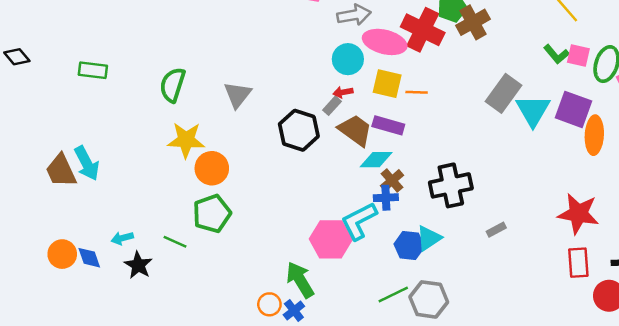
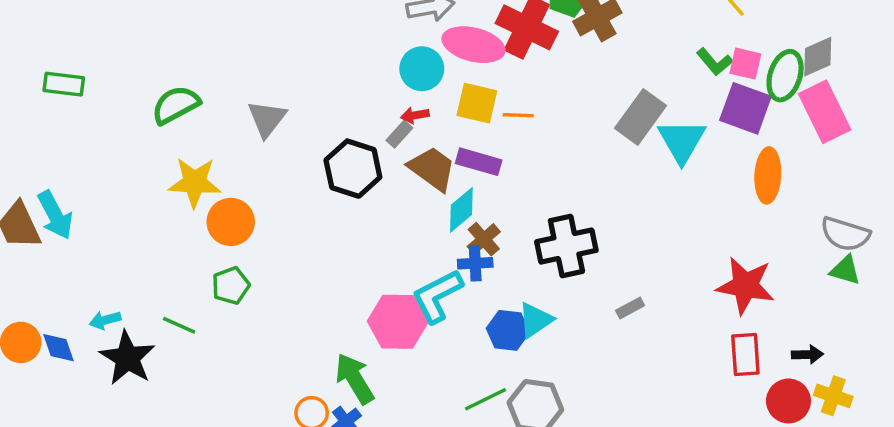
green semicircle: (173, 85) -> (176, 105), turned 44
purple square: (573, 109) -> (745, 108), moved
cyan diamond: (376, 160) -> (461, 210), turned -40
green pentagon: (212, 214) -> (231, 286), size x0.7
black star: (138, 265) -> (127, 358), size x1.4

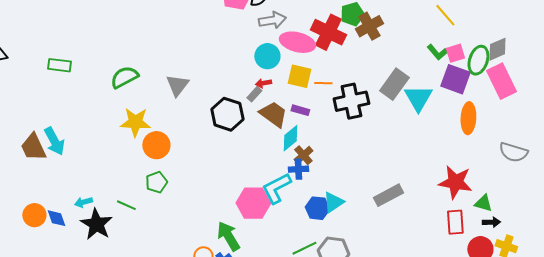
pink square: (745, 64) -> (455, 53), turned -30
purple rectangle: (479, 162) -> (300, 110), size x0.7
black cross: (566, 246) -> (351, 101), moved
green triangle: (845, 270) -> (483, 203), moved
gray rectangle: (630, 308) -> (388, 195), size x1.8

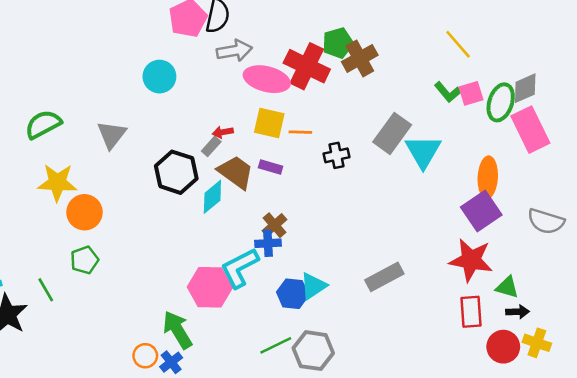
cyan circle: (267, 56) -> (159, 77), moved
purple square: (455, 79) -> (481, 211), moved, turned 36
black cross: (351, 101) -> (337, 155), size x0.6
cyan diamond: (290, 138) -> (212, 197), moved
green line: (126, 205) -> (46, 290), turned 36

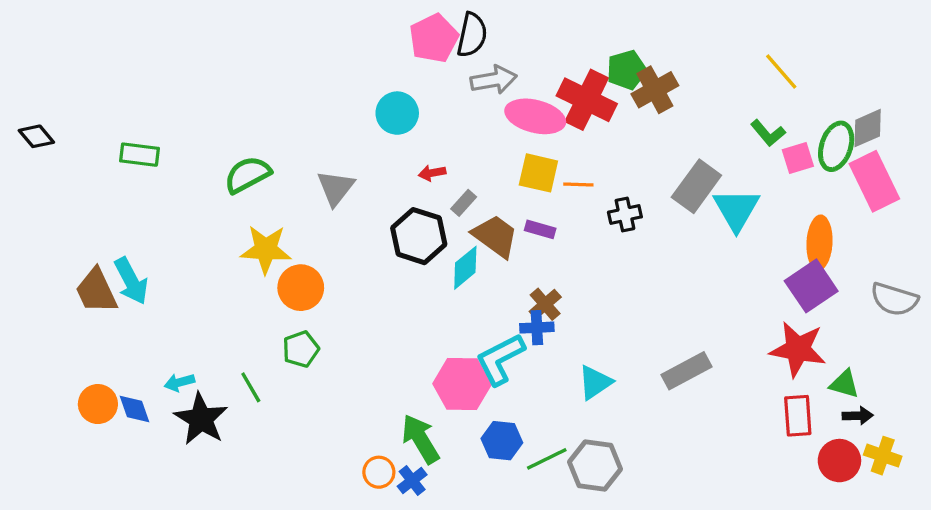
pink square: (471, 93) -> (798, 158), moved
red arrow: (223, 132) -> (432, 173), moved
blue hexagon: (293, 294) -> (502, 441), moved

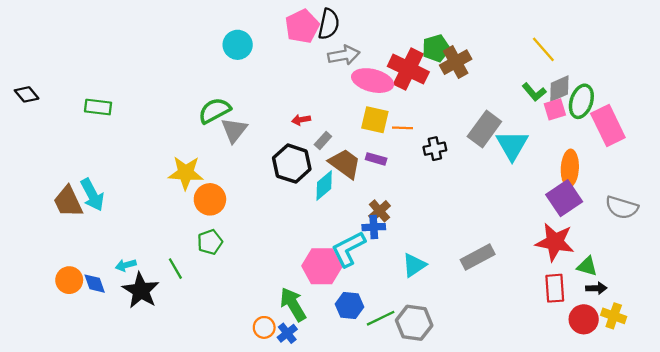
cyan circle: (397, 113) -> (238, 45), moved
gray diamond: (868, 128) -> (559, 89), moved
green semicircle: (248, 175) -> (215, 111), moved

